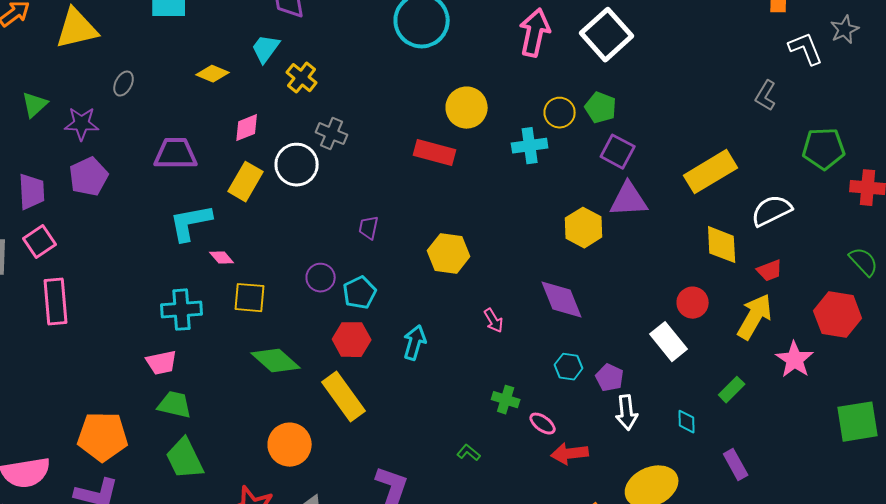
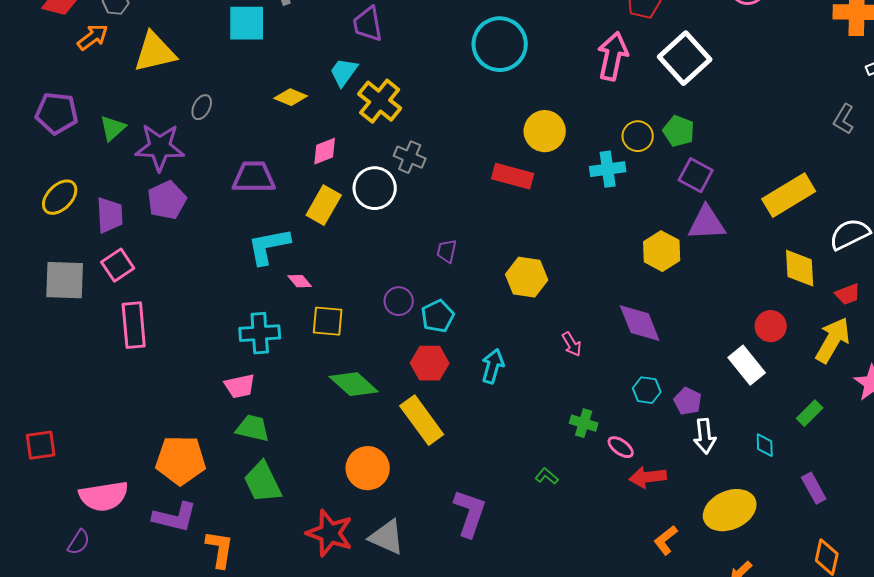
yellow cross: (302, 78) -> (380, 101), size x1.4
purple star: (82, 124) -> (160, 147), size x1.4

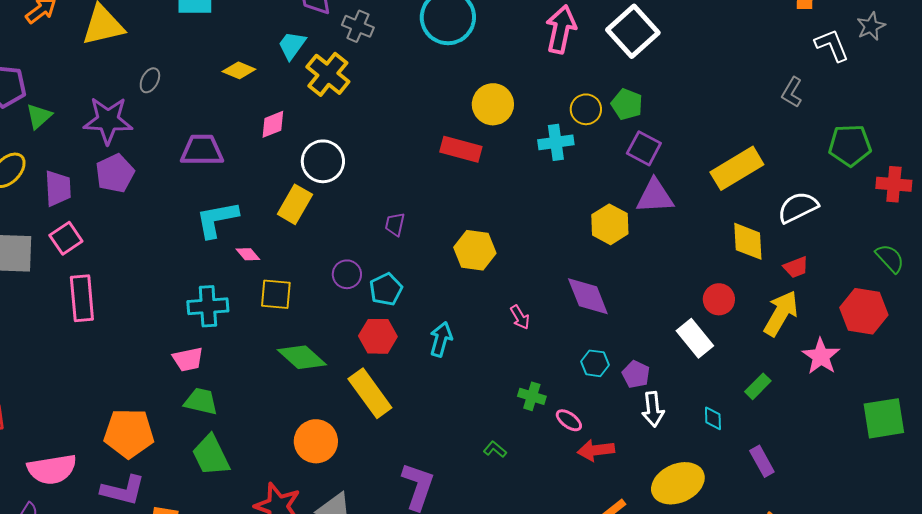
green triangle: (113, 128) -> (39, 116), moved
gray cross: (410, 157) -> (358, 26), moved
yellow rectangle: (324, 205) -> (295, 204), moved

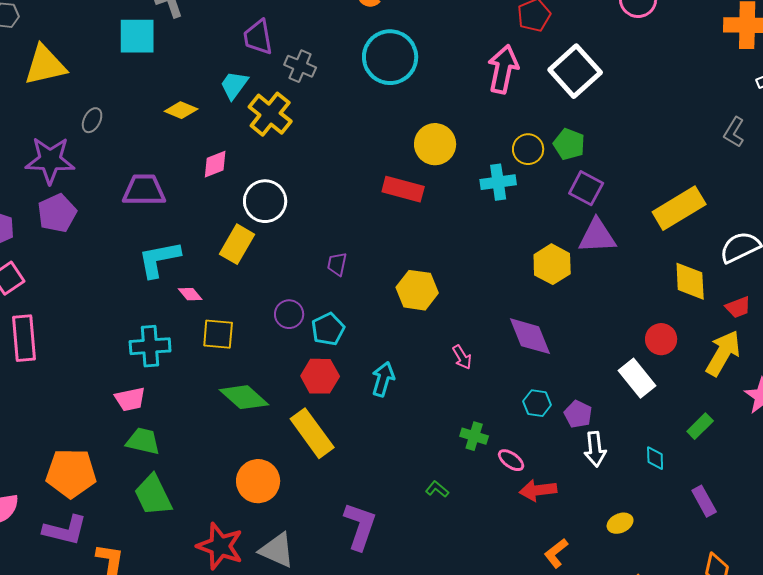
yellow ellipse: (678, 483) -> (620, 523), size x0.5

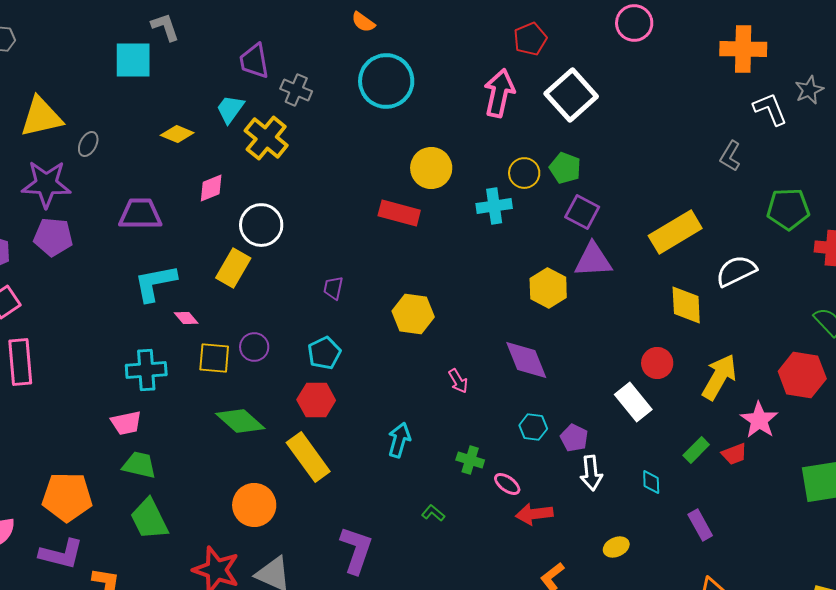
yellow triangle: (45, 65) -> (41, 117), moved
purple pentagon: (57, 213) -> (53, 237), turned 30
red trapezoid: (738, 307) -> (734, 454), moved
purple circle: (289, 314) -> (254, 347), moved
cyan arrow: (383, 379) -> (399, 440), moved

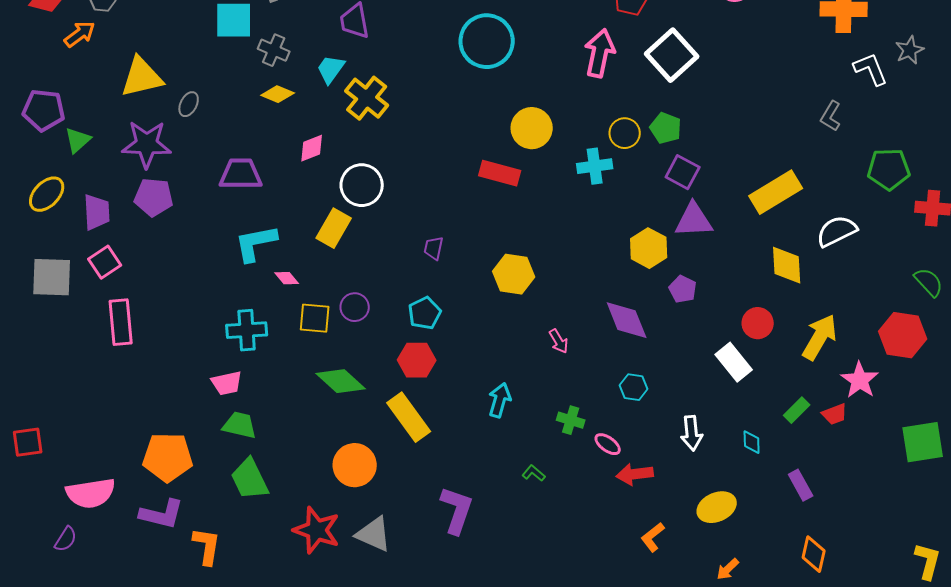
gray cross: (296, 90) -> (274, 50), moved
purple pentagon: (574, 438) -> (683, 289), moved
yellow ellipse: (616, 547) -> (717, 507), size x1.5

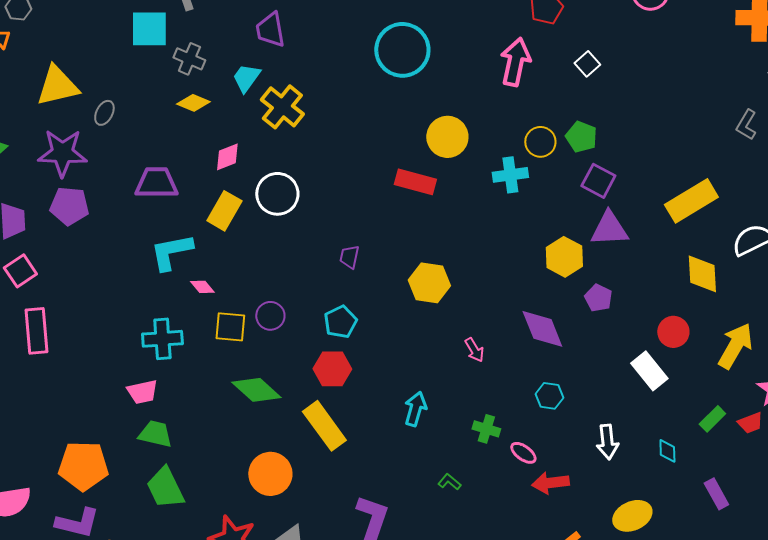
white square: (672, 55) -> (587, 64), size x0.5
yellow rectangle: (334, 228) -> (224, 211), moved

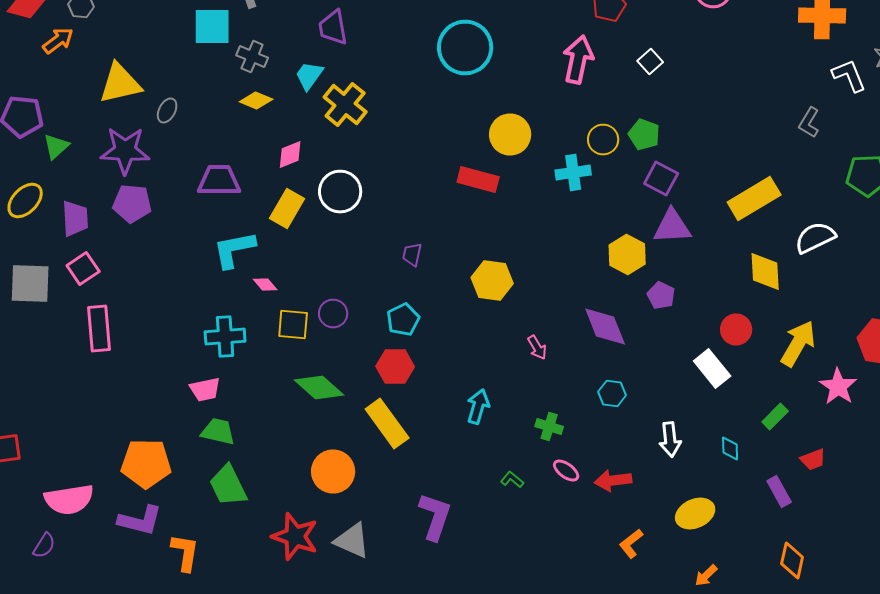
red trapezoid: (750, 423) -> (813, 460), moved
pink ellipse: (523, 453) -> (566, 470), moved

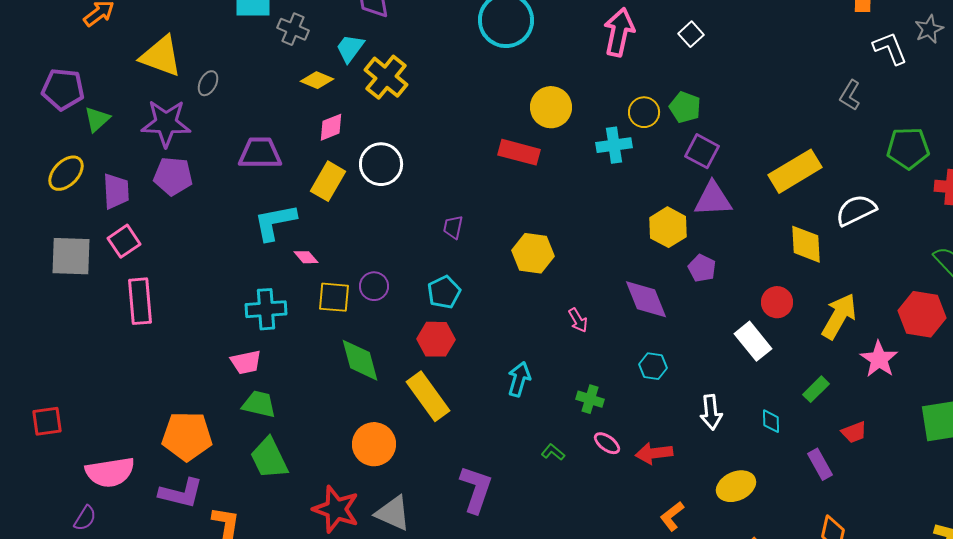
yellow triangle: (120, 84) -> (161, 56), turned 33
yellow diamond: (256, 100) -> (317, 80), moved
green diamond: (319, 388) -> (360, 360), turned 33

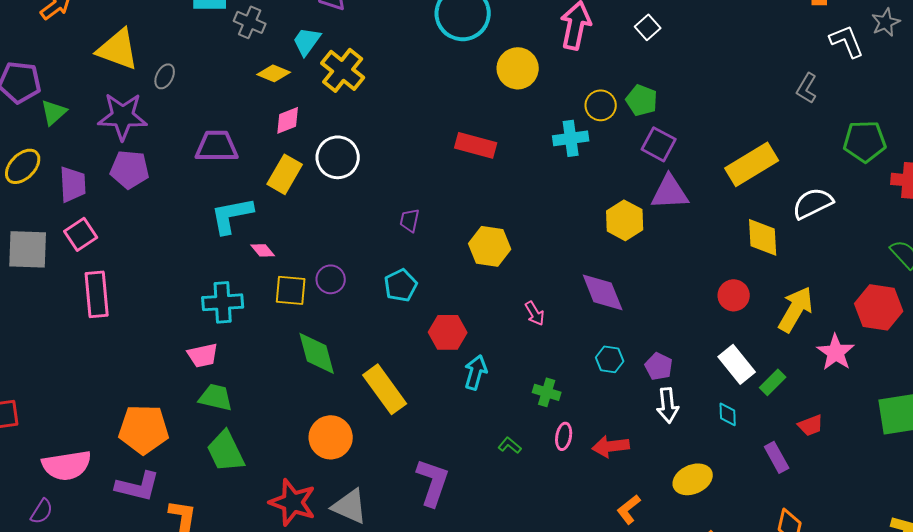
yellow circle: (551, 107) -> (518, 68), moved
purple pentagon: (702, 268) -> (659, 366), moved
red hexagon: (436, 339) -> (448, 332), moved
white rectangle: (753, 341) -> (737, 364), moved
pink ellipse: (607, 443) -> (564, 436), turned 64

